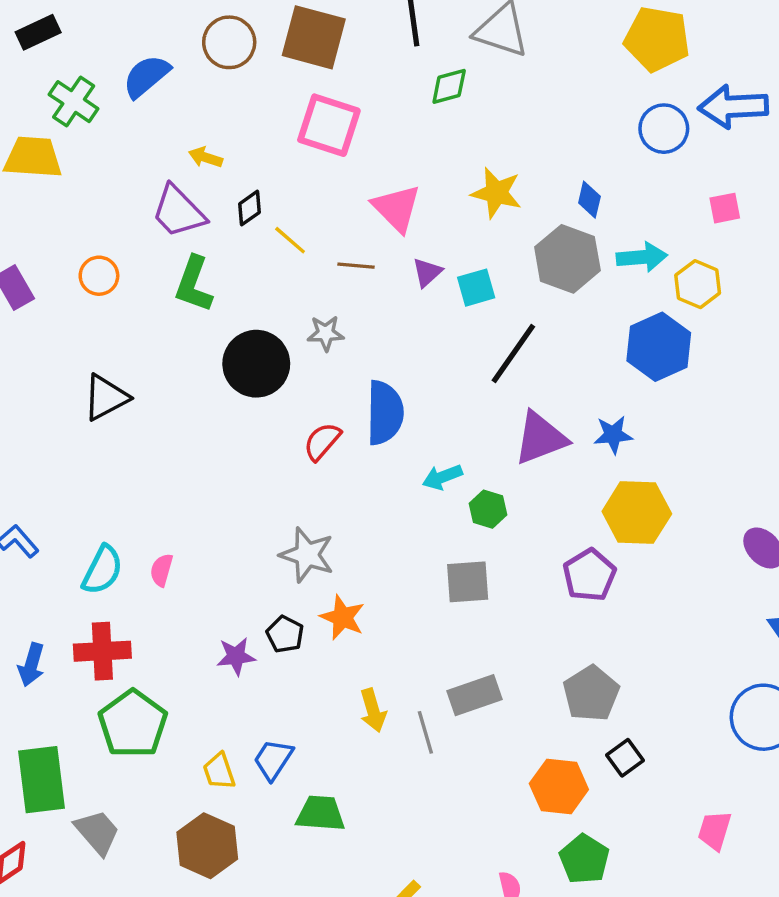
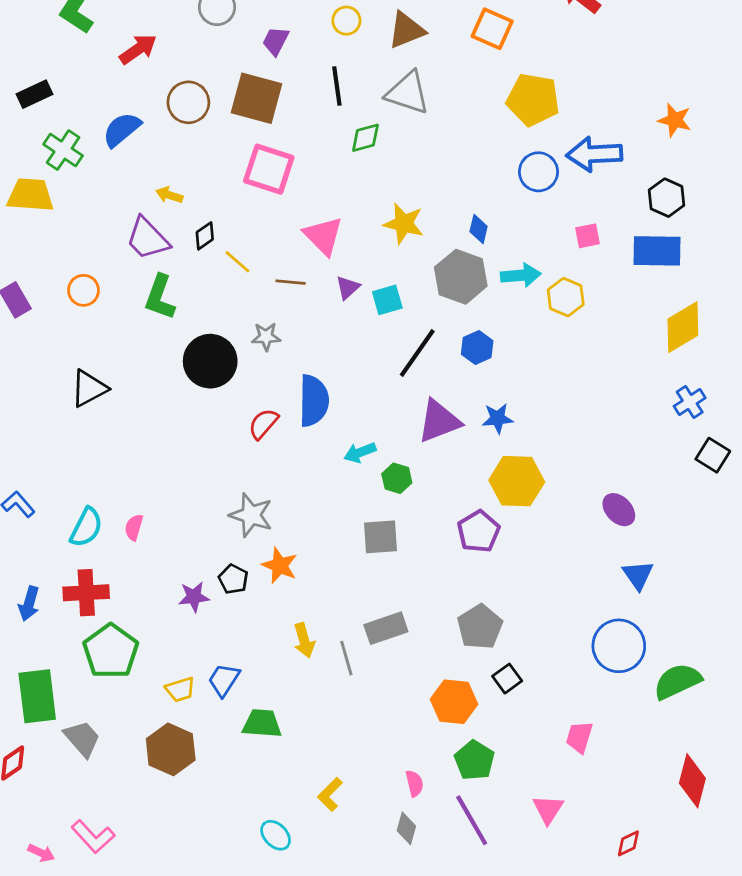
blue hexagon: (659, 347) -> (477, 348), moved, size x0.6
yellow trapezoid: (219, 771) -> (180, 689), turned -88

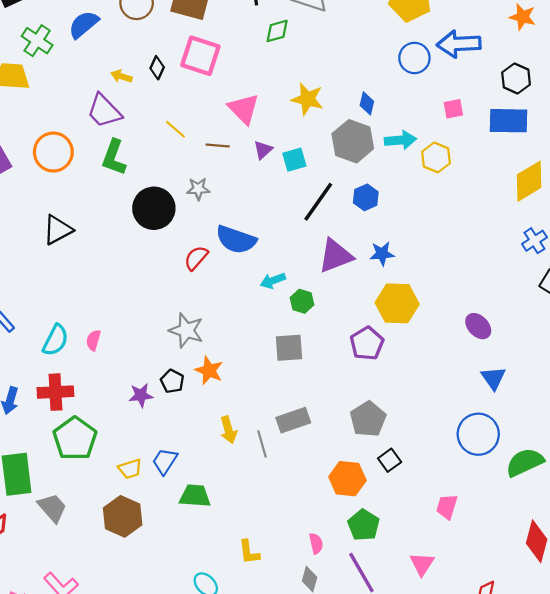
black diamond: (205, 236) -> (157, 68), moved, turned -30
orange circle: (83, 290) -> (53, 152), size x1.6
blue semicircle: (314, 401) -> (236, 240), turned 108
yellow L-shape: (330, 794) -> (249, 552), turned -52

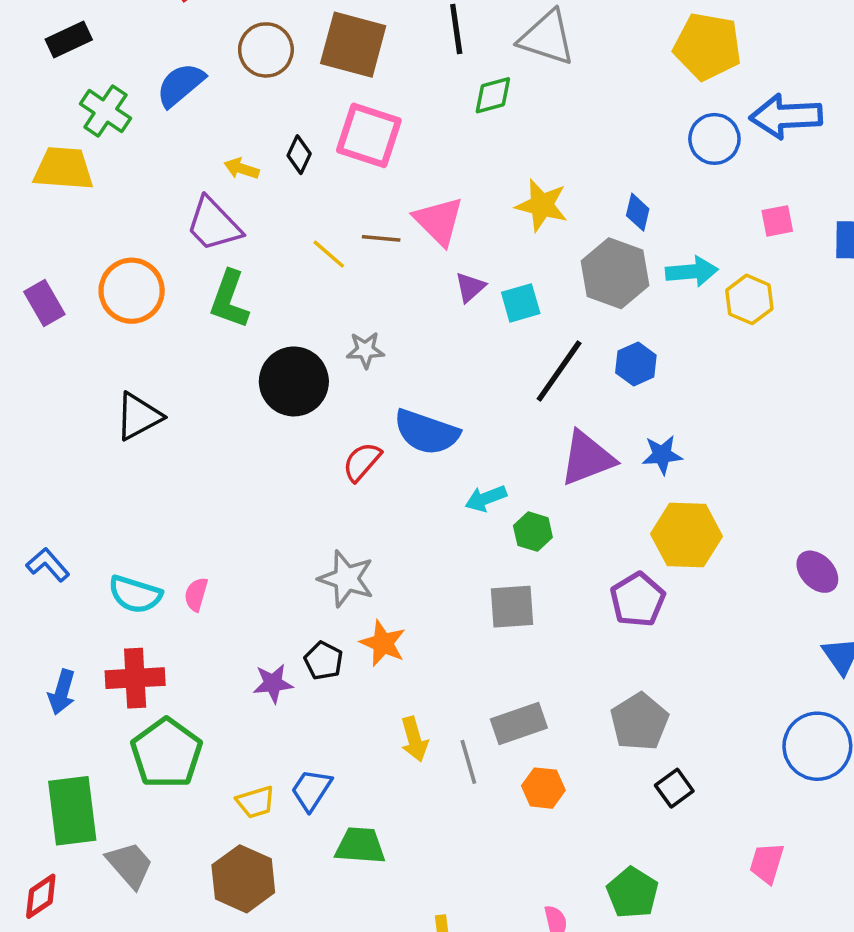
brown line: (218, 146) -> (381, 238), moved
cyan semicircle: (55, 340) -> (135, 594), turned 80
orange hexagon: (347, 479) -> (543, 788), moved, size x0.7

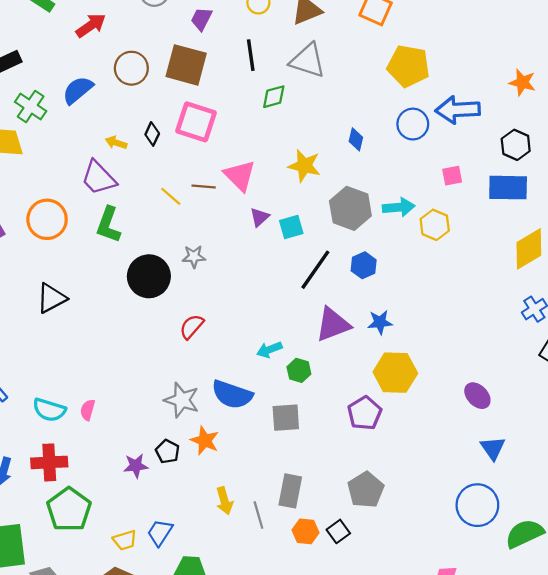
blue diamond: (638, 212) -> (356, 139), moved
blue semicircle: (426, 432) -> (232, 395), moved
gray rectangle: (519, 723) -> (290, 491), turned -60
black square: (674, 788) -> (338, 531), moved

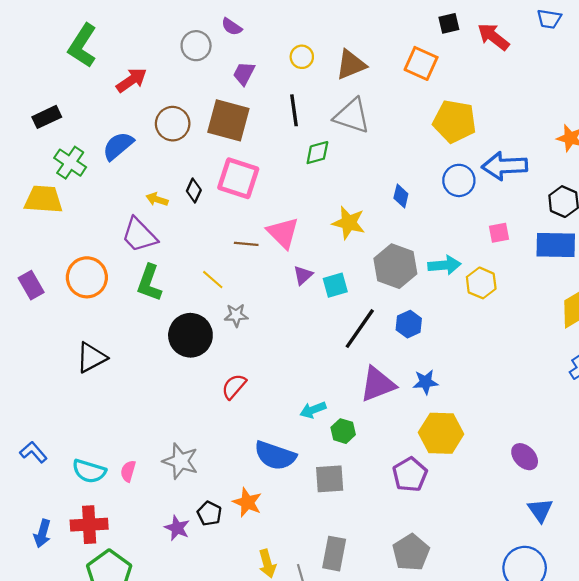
yellow line: (171, 196) -> (213, 280), moved
gray star: (182, 400) -> (180, 461), moved
purple star: (136, 466) -> (177, 528), turned 30

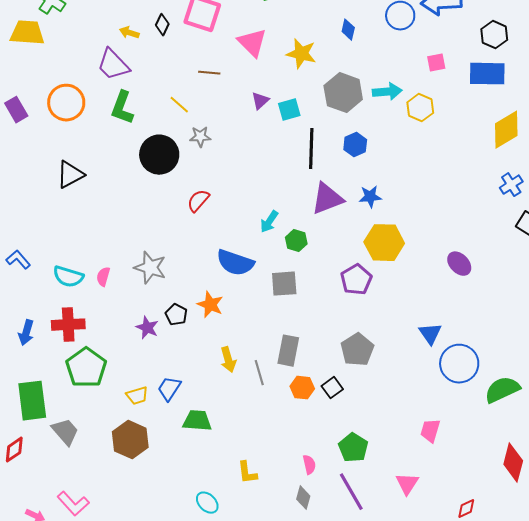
pink triangle: (283, 233) -> (252, 43), moved
black line: (360, 329) -> (311, 149), turned -33
cyan arrow: (313, 410) -> (269, 222), turned -35
blue triangle: (540, 510) -> (430, 334), moved

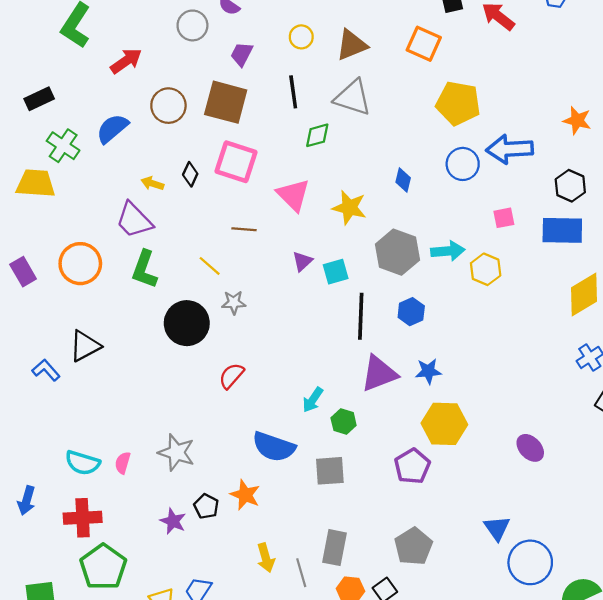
blue L-shape: (18, 260) -> (46, 370), moved
blue arrow: (26, 333) -> (26, 501), moved

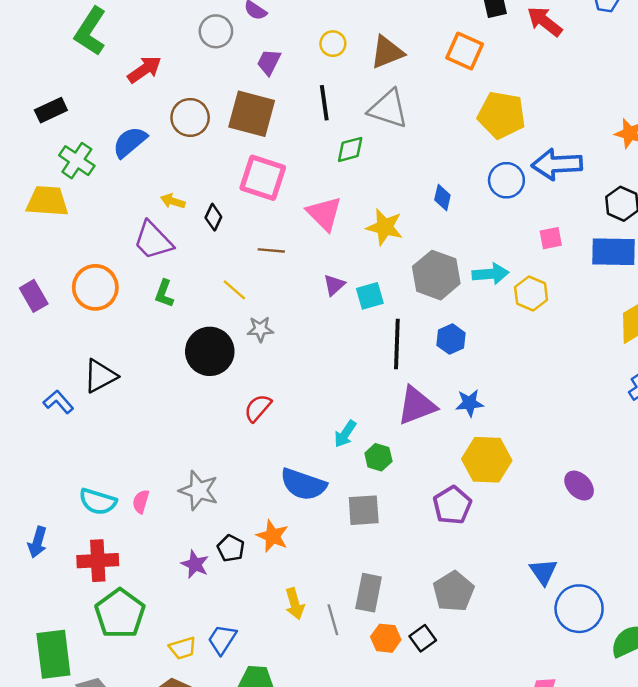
black diamond: (190, 174) -> (213, 217), moved
green L-shape: (144, 269) -> (164, 294), size x0.7

